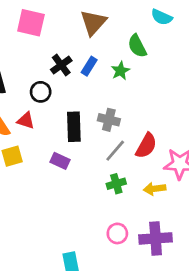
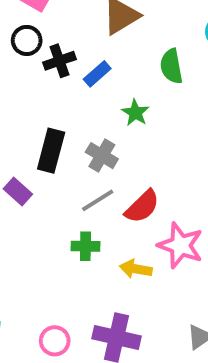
green star: (120, 71) -> (135, 113), moved, turned -30
black circle: (41, 92) -> (27, 40), moved
pink circle: (117, 233) -> (55, 341), moved

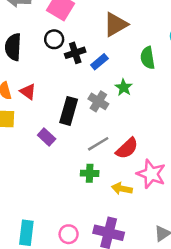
gray cross: (102, 156) -> (98, 101), moved

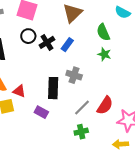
green star: (124, 87) -> (104, 54), moved
red triangle: (28, 92) -> (19, 91), moved
yellow arrow: (122, 189) -> (120, 144), moved

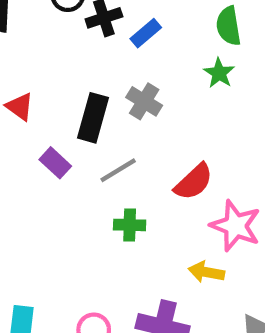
gray line: (82, 107) -> (118, 170), moved

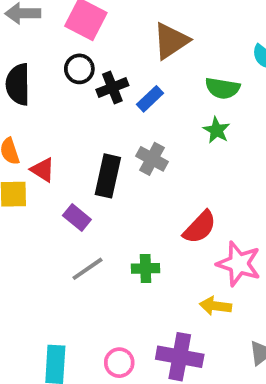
green semicircle: (229, 26) -> (222, 88), turned -68
gray line: (118, 170) -> (88, 269), moved

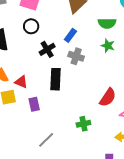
black cross: (112, 87) -> (47, 49), moved
gray cross: (152, 159) -> (76, 56), moved
purple rectangle: (77, 218) -> (34, 104), moved, turned 48
gray line: (88, 269) -> (46, 140), moved

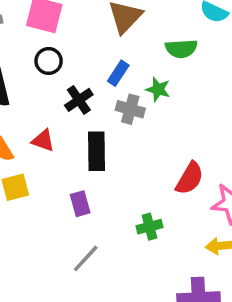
green star: (108, 46) -> (158, 89), moved
red triangle: (21, 82) -> (43, 141), moved
purple rectangle: (34, 104) -> (80, 204), moved

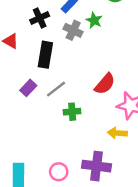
purple rectangle: (80, 204) -> (28, 88), turned 49
gray line: (86, 258) -> (56, 89), moved

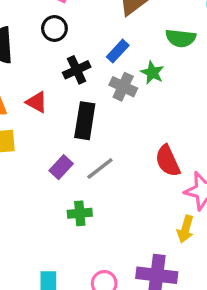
red semicircle: (105, 84) -> (168, 161), turned 115
green cross: (72, 112) -> (80, 213), moved
yellow arrow: (117, 133) -> (185, 229), turned -78

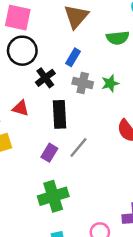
black circle: (54, 28) -> (22, 51), size x1.5
green star: (152, 73) -> (110, 83), moved, turned -30
green cross: (80, 213) -> (53, 196), moved, size x1.6

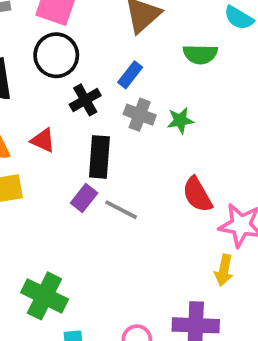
gray line: (78, 148) -> (121, 210), turned 70
purple rectangle: (49, 153) -> (84, 198), moved
green cross: (53, 196) -> (45, 296), moved, turned 36

